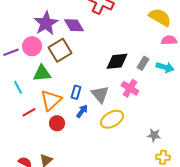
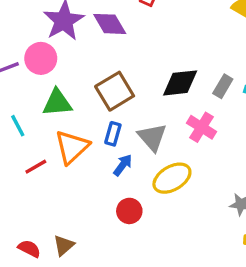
brown square: (60, 50) -> (115, 91), moved
red circle: (57, 123) -> (129, 211), moved

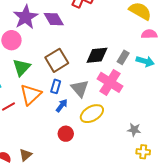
green triangle: (57, 103) -> (22, 67), turned -42
pink cross: (202, 127) -> (110, 82), size x1.4

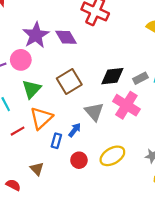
gray rectangle: (123, 57) -> (140, 78), turned 32
blue rectangle: (56, 86) -> (56, 141), moved
yellow ellipse: (92, 114) -> (112, 156), moved
brown triangle: (26, 155) -> (37, 169), moved, turned -32

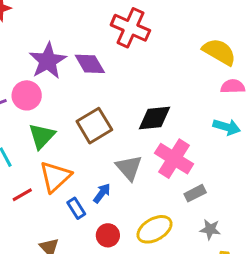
gray rectangle: (140, 78) -> (195, 193), moved
blue rectangle: (56, 141) -> (76, 208), turned -48

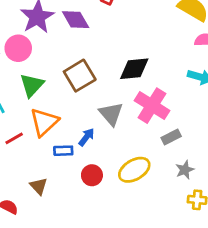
blue rectangle: (76, 208) -> (63, 151), turned -60
gray star: (210, 229) -> (185, 170), turned -30

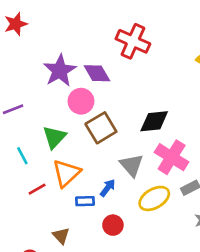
pink circle: (18, 48) -> (81, 101), moved
yellow ellipse: (134, 170) -> (154, 198), moved

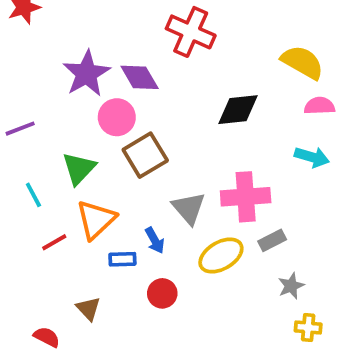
black diamond: (154, 121) -> (238, 110), moved
pink cross: (172, 157) -> (246, 197), turned -36
blue arrow: (108, 188) -> (155, 240), turned 114

